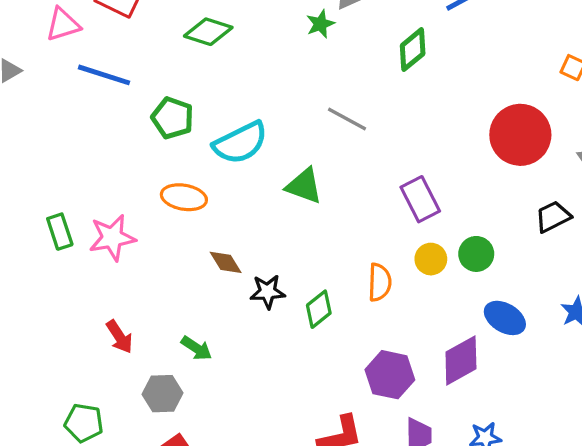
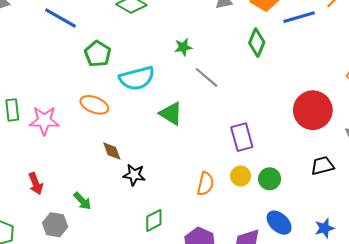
green star: (320, 24) -> (183, 47), moved
green diamond: (413, 50) -> (257, 43), turned -40
green diamond: (319, 309) -> (154, 220), moved

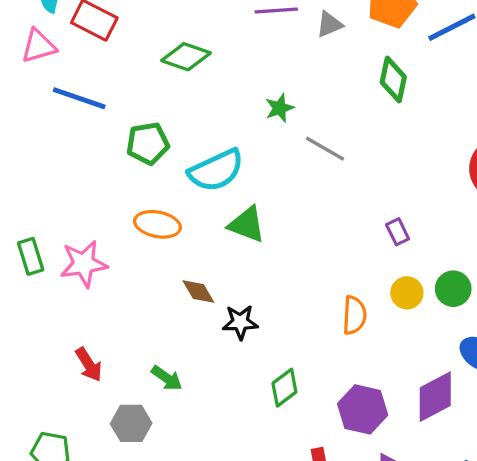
green pentagon: (98, 54) -> (148, 143), turned -30
green triangle: (171, 114) -> (247, 224), moved
purple rectangle: (242, 137) -> (398, 232), size x0.6

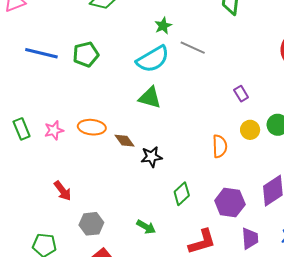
blue line: (79, 98) -> (41, 53), moved
cyan semicircle: (216, 170) -> (153, 59), moved
orange ellipse: (157, 224) -> (92, 127), moved
pink star: (84, 264) -> (54, 130), size x0.7
green arrow: (167, 378) -> (146, 227), moved

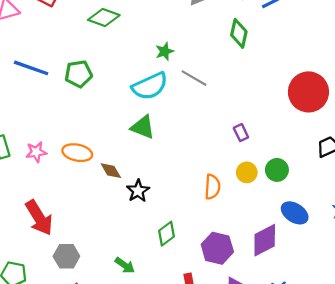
black star: (151, 157) -> (138, 191), turned -30
red arrow: (63, 191) -> (39, 218), size x1.6

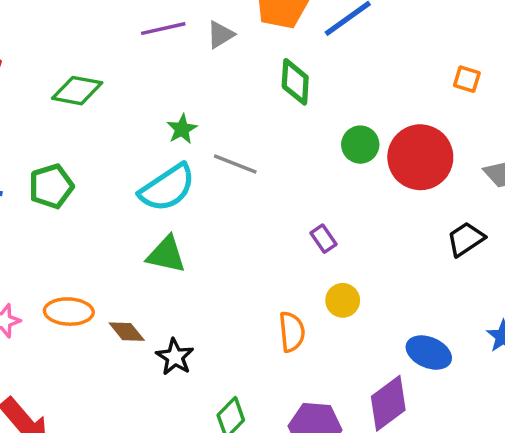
green circle: (277, 170) -> (360, 145), moved

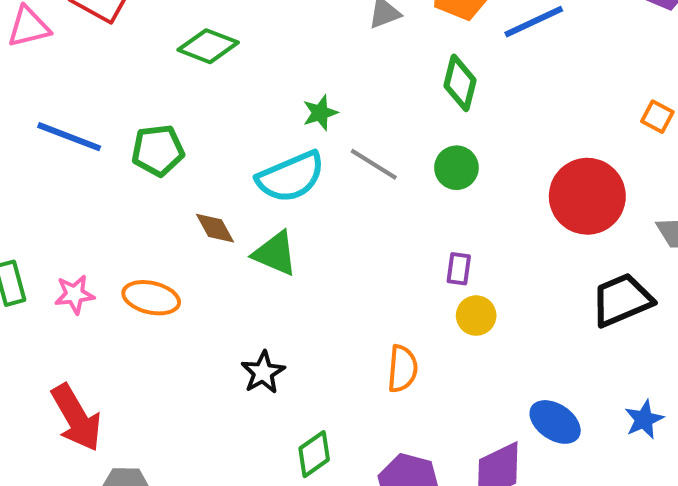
green circle: (360, 145) -> (456, 168), moved
purple rectangle: (323, 239) -> (459, 269), turned 32
black trapezoid: (466, 239) -> (622, 300), size x1.4
yellow circle: (343, 300) -> (476, 316), moved
brown diamond: (127, 332) -> (215, 228), moved

